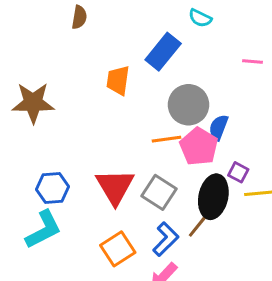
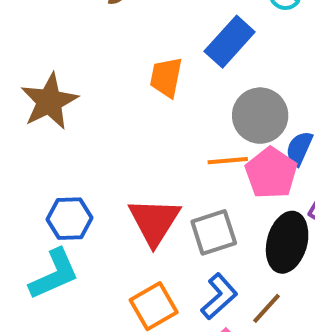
brown star: (33, 103) -> (49, 101), turned -30
gray square: (159, 192) -> (214, 232), turned 36
brown line: (198, 226) -> (267, 308), moved

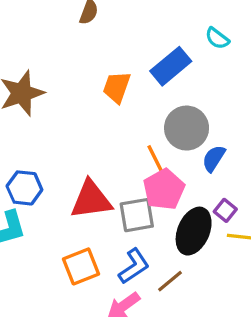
orange line: (228, 161) -> (156, 160), turned 60
pink pentagon: (271, 173) -> (164, 189), moved
red triangle: (154, 221) -> (91, 200), turned 42

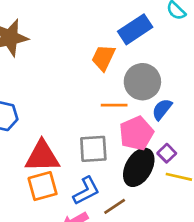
orange trapezoid: (117, 87) -> (103, 58), moved
orange line: (156, 160) -> (114, 105), turned -70
pink pentagon: (164, 189) -> (136, 133), moved
red triangle: (91, 200) -> (42, 156), moved

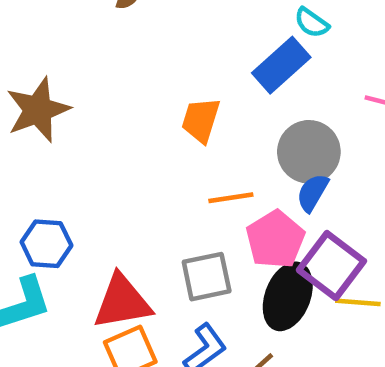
blue rectangle: (135, 29) -> (281, 65), moved
gray circle: (142, 82) -> (309, 152), moved
purple square: (167, 153) -> (331, 266), size x2.0

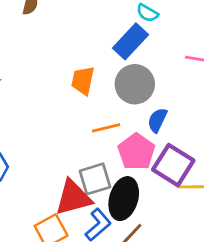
gray circle: (309, 152) -> (135, 84), moved
black ellipse: (288, 296) -> (124, 199), moved
red triangle: (122, 302) -> (73, 198), moved

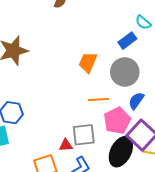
blue rectangle: (131, 41) -> (127, 41), size x0.7
red triangle: (73, 198) -> (66, 145), size x0.5
black ellipse: (124, 199) -> (121, 152), moved

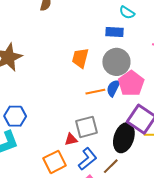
blue rectangle: (127, 41) -> (115, 32), turned 48
blue semicircle: (136, 101) -> (113, 88), moved
pink pentagon: (117, 121) -> (131, 83), moved

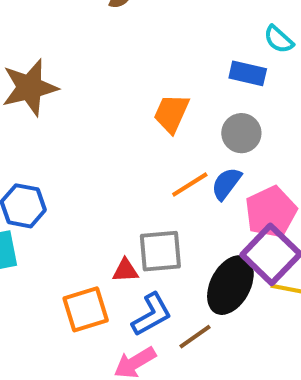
gray circle: (116, 62) -> (241, 133), size x0.7
pink pentagon: (131, 83) -> (271, 212), moved
orange line: (95, 92) -> (190, 185), turned -30

